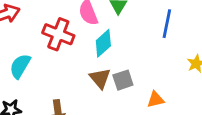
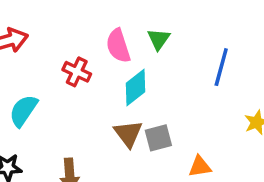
red cross: (58, 34) -> (77, 72), size x0.7

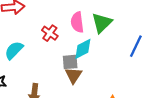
green triangle: (159, 39) -> (102, 23), size x1.5
gray square: (158, 138) -> (70, 62), moved

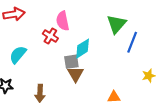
pink semicircle: (77, 22) -> (63, 21), moved
green triangle: (102, 23) -> (116, 24), moved

